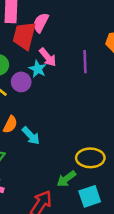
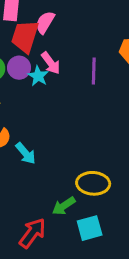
purple circle: (21, 82) -> (19, 68), moved

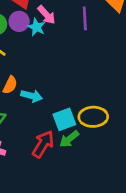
cyan arrow: (26, 153) -> (32, 96), turned -30
cyan square: (90, 228) -> (64, 119), moved
red arrow: (32, 233) -> (43, 144), moved

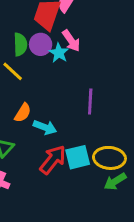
purple line: (85, 18) -> (90, 101), moved
green arrow: (69, 139) -> (115, 182), moved
red arrow: (43, 144) -> (53, 160), moved

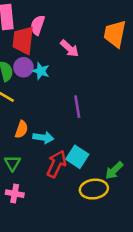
pink arrow: (71, 41) -> (70, 49), moved
cyan square: (78, 157) -> (77, 157), turned -30
yellow ellipse: (109, 158) -> (94, 189), moved

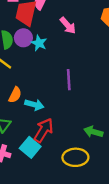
cyan square: (77, 157) -> (30, 147), moved
green arrow: (114, 170) -> (93, 132), moved, turned 54

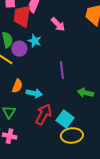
purple circle: (23, 38) -> (19, 49), moved
green arrow: (93, 132) -> (85, 93), moved
cyan square: (30, 147) -> (65, 119), moved

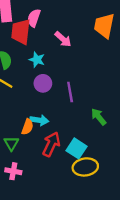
purple circle: (19, 49) -> (43, 83), moved
orange semicircle: (17, 86) -> (27, 127), moved
green arrow: (85, 93) -> (99, 117), turned 42

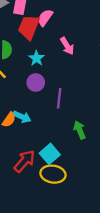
red arrow: (51, 144) -> (24, 161), moved

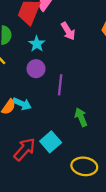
yellow ellipse: (53, 174) -> (84, 166), moved

